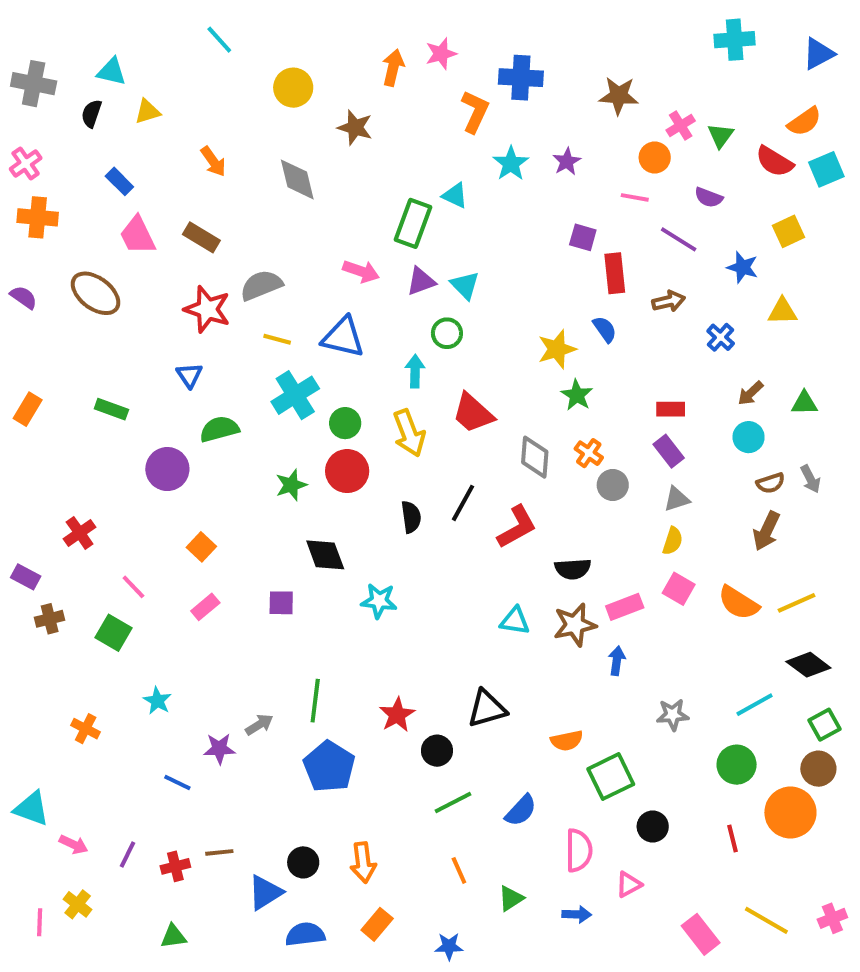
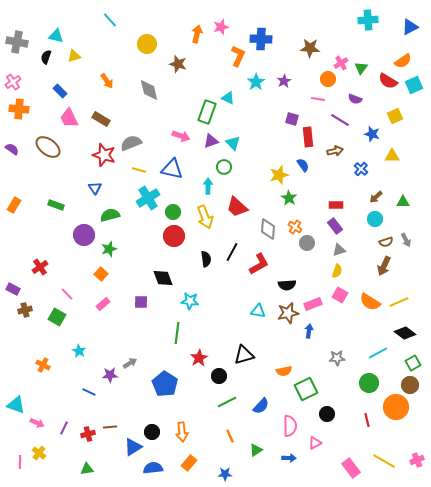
green star: (291, 485) -> (109, 249), moved
green line: (315, 701) -> (177, 333), moved

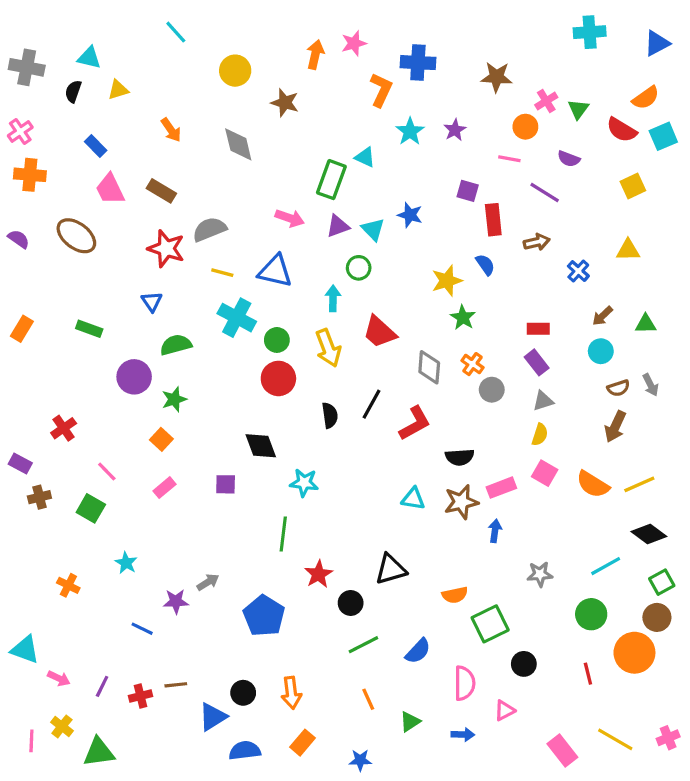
blue star: (372, 134) -> (410, 215), moved
cyan cross: (148, 198) -> (237, 318), turned -30
green triangle: (87, 469) -> (99, 752), moved, size x1.5

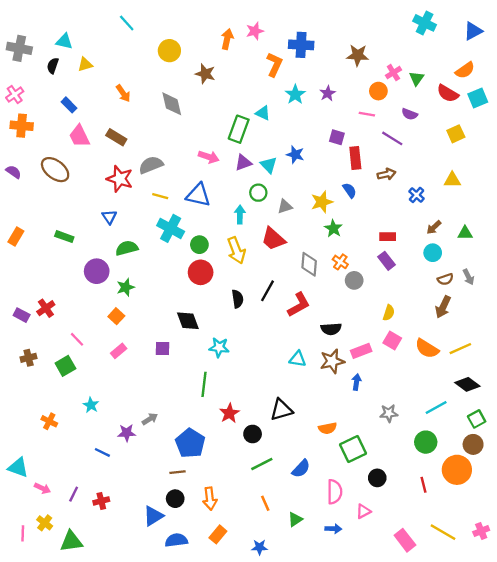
cyan cross: (590, 32) -> (425, 23), turned 30
gray triangle: (543, 401) -> (285, 207), moved
purple rectangle: (20, 463) -> (22, 315), moved
green square: (91, 508) -> (65, 366), turned 30
brown line: (176, 685) -> (177, 472), moved

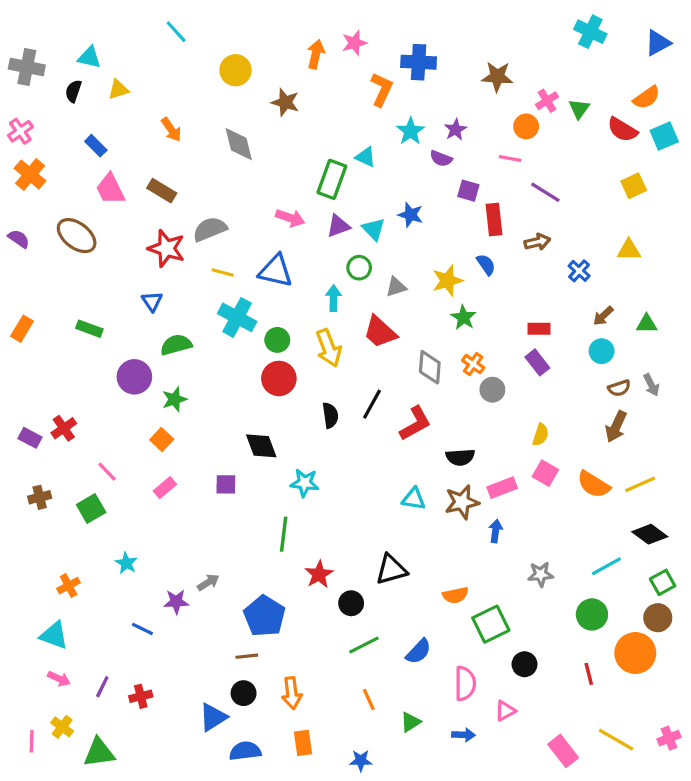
purple semicircle: (410, 114) -> (441, 159), moved
orange cross: (22, 126) -> (30, 175), turned 35
orange cross: (49, 421) -> (69, 586), turned 35
cyan triangle: (18, 467) -> (54, 635), moved
orange rectangle: (218, 534) -> (303, 743), turned -48

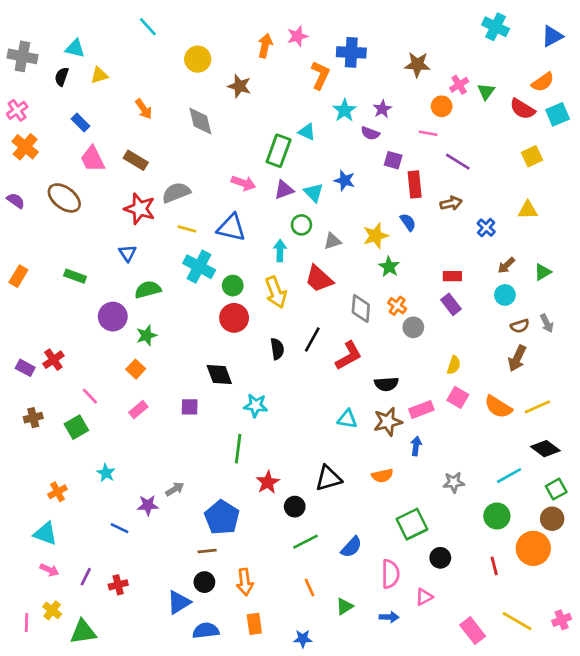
green triangle: (647, 324) -> (543, 272), turned -30
orange semicircle: (455, 595) -> (382, 476), moved

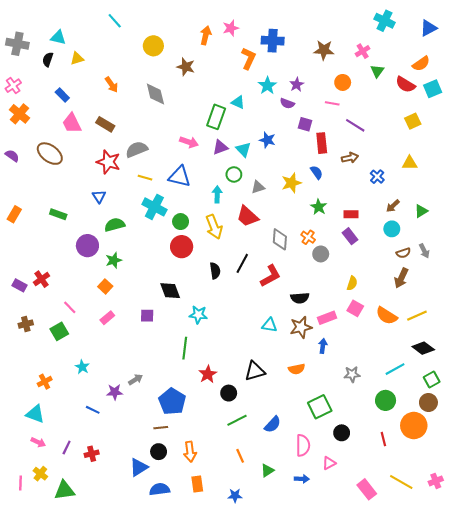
pink cross: (459, 85) -> (363, 51), moved
green star: (389, 267) -> (319, 207), moved

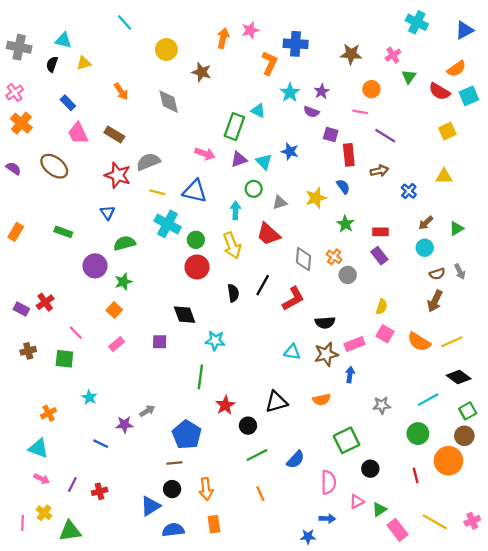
green square: (59, 331) -> (64, 359), turned 36
green triangle: (267, 470) -> (379, 509), moved
blue star: (235, 496) -> (308, 537), moved

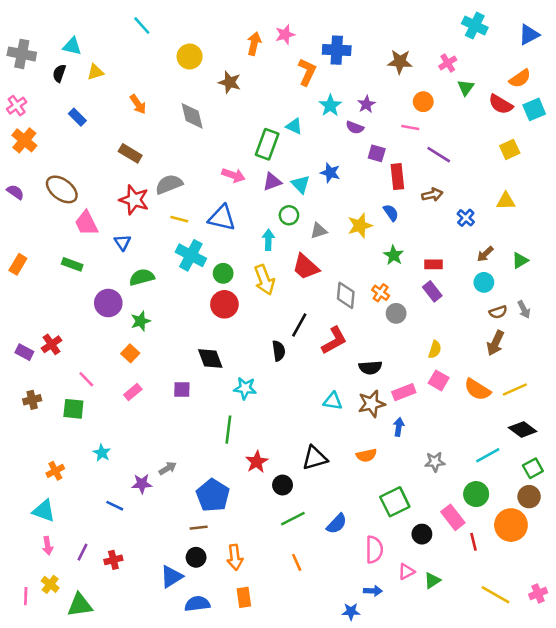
pink trapezoid: (78, 133) -> (86, 223), moved
black semicircle: (233, 293) -> (279, 351), moved
pink arrow: (42, 479) -> (48, 546), turned 56
pink rectangle: (398, 530) -> (453, 517), moved

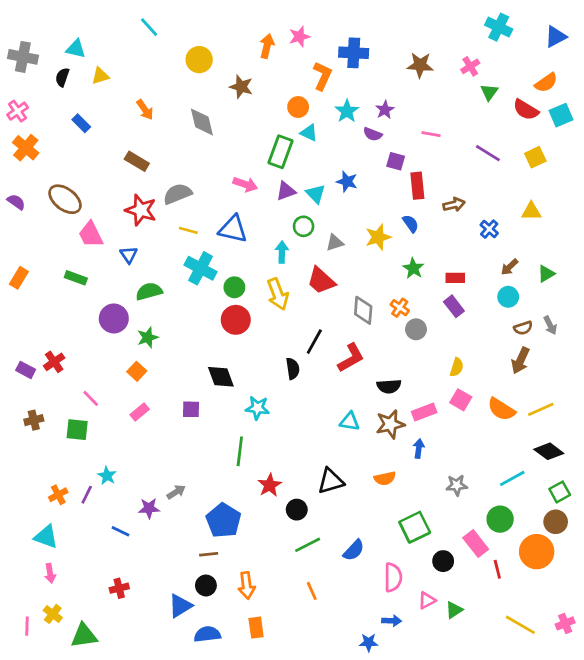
orange circle: (423, 102) -> (298, 107), moved
purple line: (439, 155) -> (488, 153), moved
purple line: (82, 552) -> (87, 495), moved

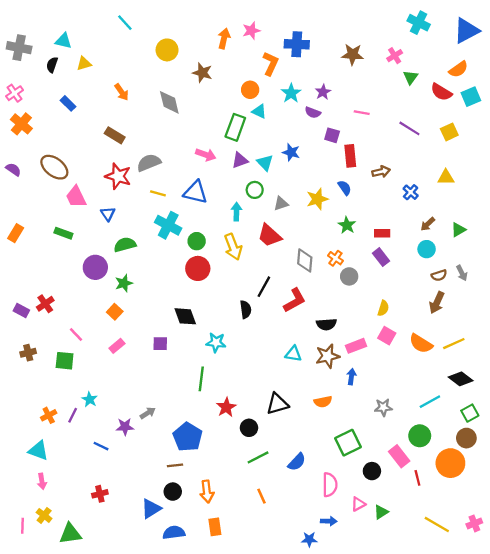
blue triangle: (556, 37) -> (466, 31), size x1.4

